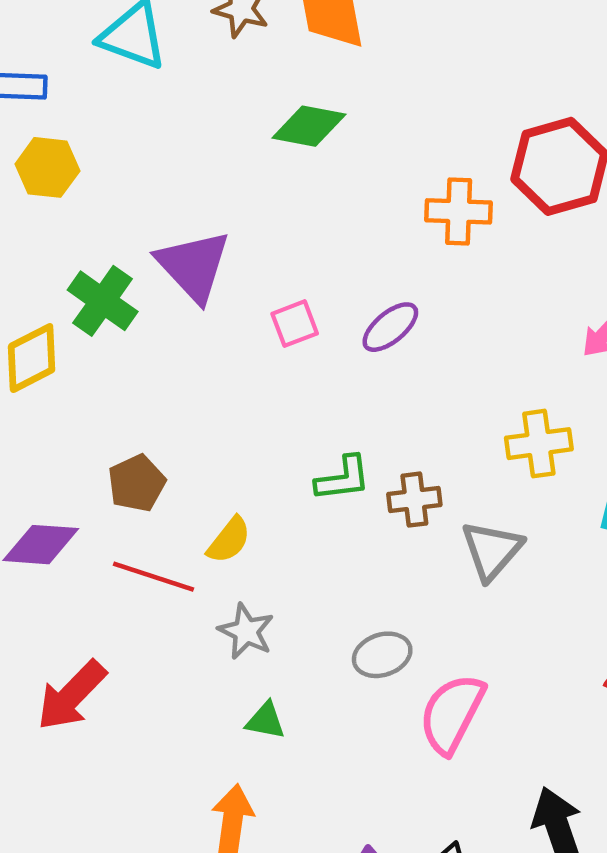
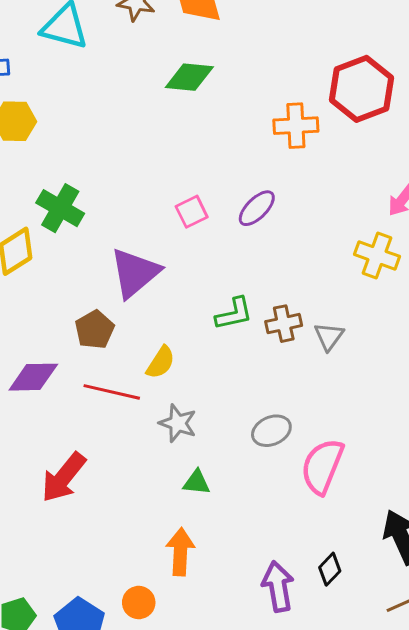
purple triangle: (193, 266) -> (135, 273), moved, turned 38
yellow cross: (539, 444) -> (377, 255), moved, turned 33
gray triangle: (492, 550) -> (329, 336), moved, size x0.7

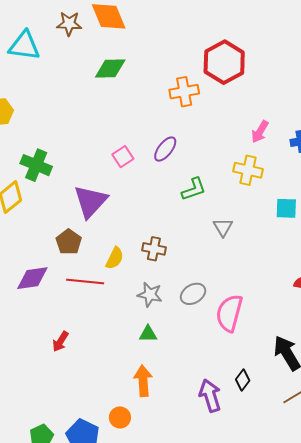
green L-shape: (234, 314) -> (194, 189), moved
brown cross: (284, 324) -> (154, 249), moved, turned 30
gray star: (178, 423) -> (150, 295), moved
red arrow: (64, 477) -> (60, 341), size x0.6

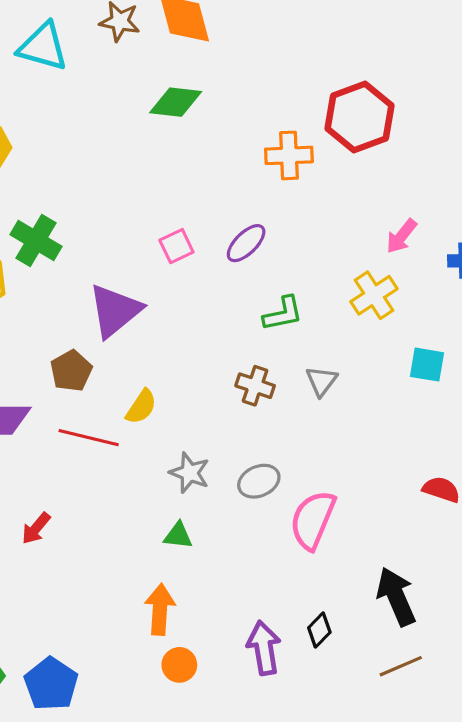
yellow cross: (248, 170) -> (374, 295), turned 36
brown cross: (154, 249) -> (255, 386), moved
orange circle: (120, 417) -> (179, 665), moved

